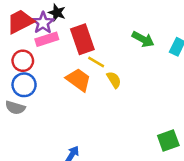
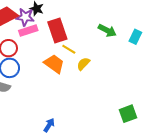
purple star: (43, 23) -> (25, 17), turned -30
yellow semicircle: (114, 80) -> (83, 64), turned -104

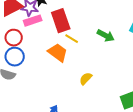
green arrow: (107, 31) -> (106, 36), moved
yellow semicircle: (83, 64) -> (86, 79), moved

